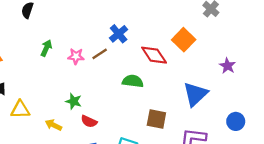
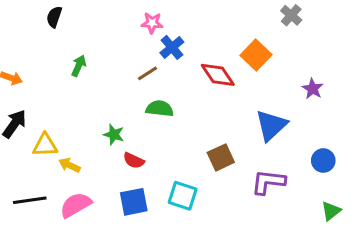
pink star: (76, 56) -> (152, 23), moved
green semicircle: (133, 81) -> (160, 109), moved
brown square: (156, 119) -> (221, 157), turned -36
yellow arrow: (53, 125) -> (69, 165), moved

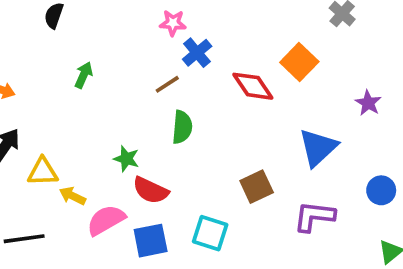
green semicircle: (160, 109) -> (182, 127), turned 88
red semicircle: (134, 161) -> (151, 190), size x1.4
pink semicircle: (76, 205) -> (106, 220), moved

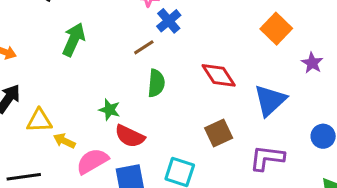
orange square: (299, 62) -> (276, 29), moved
green arrow: (84, 75) -> (74, 40), size x1.5
red diamond: (253, 86) -> (219, 75), moved

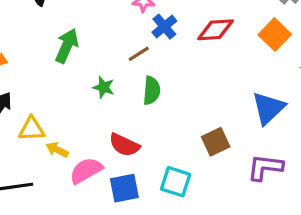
red diamond: (219, 75) -> (216, 30), moved, turned -60
green star: (109, 110) -> (104, 87), moved

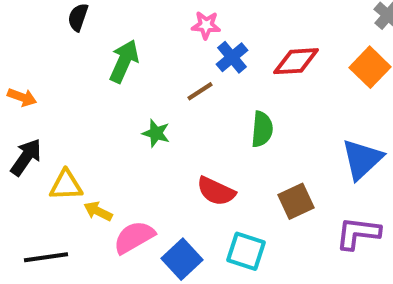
green arrow: (67, 46) -> (124, 61), moved
green semicircle: (152, 91) -> (262, 129), moved
red semicircle: (124, 145) -> (216, 191), moved
blue square: (124, 188) -> (182, 259), turned -32

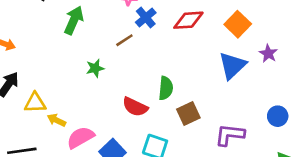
green semicircle: (262, 129) -> (166, 88), moved
green star: (156, 133) -> (95, 68), turned -30
blue triangle: (362, 159) -> (232, 66), moved

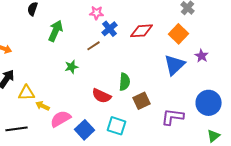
blue circle: (278, 116) -> (208, 103), size x1.6

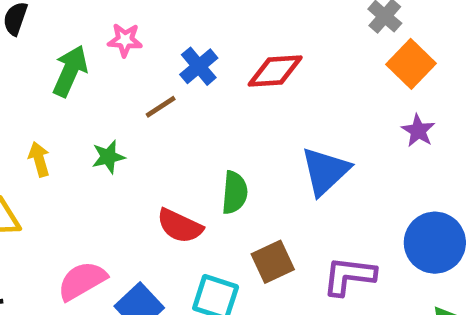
pink star: (96, 13) -> (125, 40), moved
orange square: (178, 34) -> (411, 64), moved
blue triangle: (174, 65) -> (325, 171), moved
brown square: (142, 101) -> (273, 262), moved
yellow arrow: (42, 106) -> (39, 159), moved, turned 48

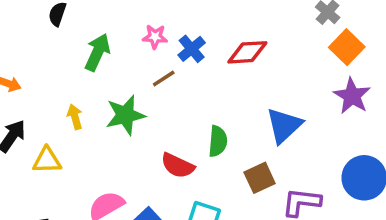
pink star: (125, 40) -> (155, 37), moved
purple star: (418, 131) -> (352, 96), size x1.5
green star: (108, 157) -> (125, 115), size x1.6
brown square: (273, 262) -> (260, 178), moved

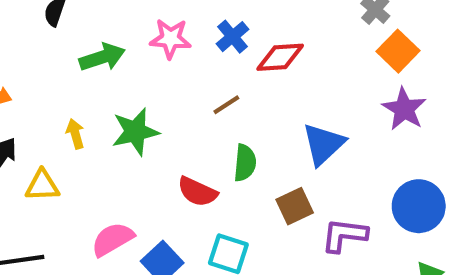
pink star: (155, 37) -> (170, 39), size x1.4
blue cross: (192, 49) -> (233, 37), moved
green arrow: (97, 52) -> (102, 57), turned 48
brown line: (164, 78) -> (226, 105), moved

